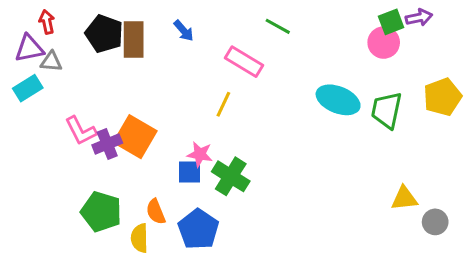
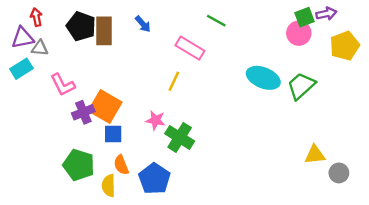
yellow pentagon: (443, 97) -> (345, 46), moved
green trapezoid: (387, 110) -> (301, 86), turned 36
pink L-shape: (81, 131) -> (63, 85), moved
blue square: (190, 172) -> (113, 134), moved

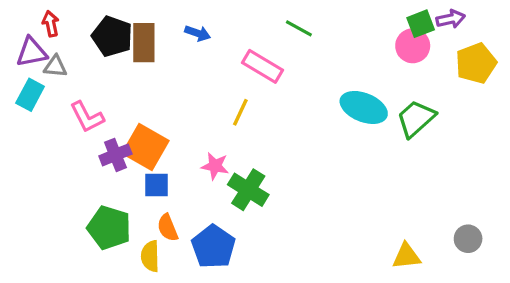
blue arrow: (143, 24) -> (198, 33), turned -30
cyan rectangle: (21, 69) -> (30, 95), turned -30
yellow triangle: (315, 155) -> (406, 256), moved

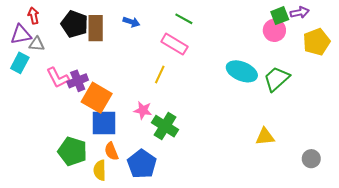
green line: (299, 28) -> (184, 19), moved
purple cross: (115, 155) -> (78, 81), moved
blue square: (157, 185) -> (104, 123), size x1.5
yellow triangle: (406, 256) -> (265, 137), moved

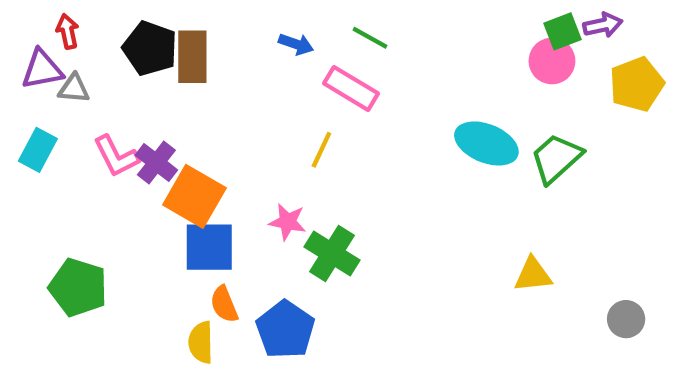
blue arrow: (131, 22) -> (296, 44), moved
cyan rectangle: (20, 63) -> (38, 150), moved
purple cross: (78, 81) -> (156, 163), turned -30
green pentagon: (72, 151) -> (78, 287), moved

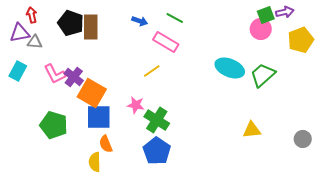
yellow line: (321, 150) -> (152, 71), turned 30
green pentagon: (78, 287) -> (54, 125), moved
gray circle: (626, 319) -> (303, 139), moved
blue pentagon: (285, 330) -> (157, 151), moved

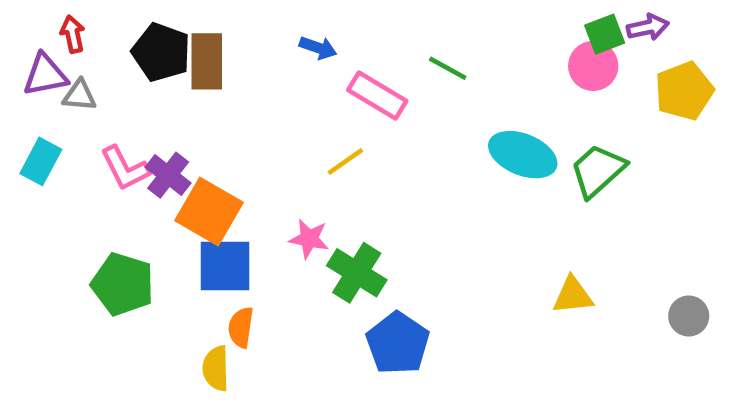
green line: (175, 18) -> (448, 68), moved
orange semicircle: (106, 144) -> (241, 327), turned 30
blue pentagon: (157, 151) -> (398, 343), moved

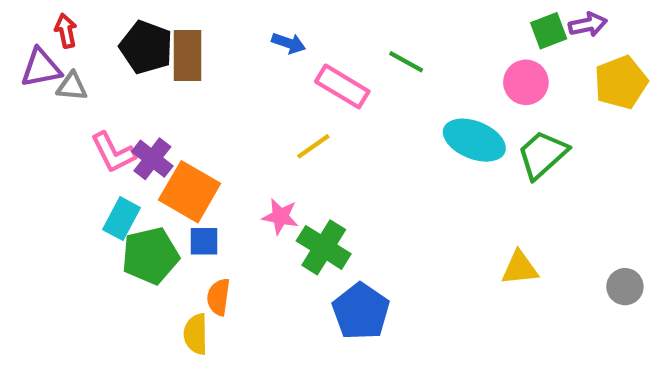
pink circle: (593, 66) -> (526, 82), moved
cyan rectangle: (41, 161) -> (121, 219), moved
blue square: (225, 266) -> (204, 241), size x0.6
green pentagon: (123, 284) -> (150, 256), moved, turned -30

